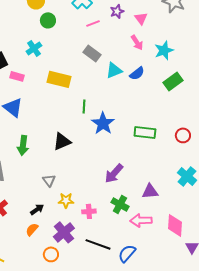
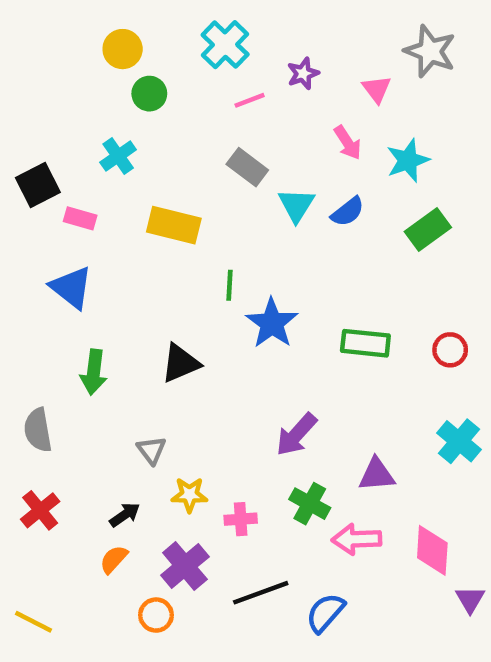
pink triangle: (141, 18) -> (377, 89), moved
cyan triangle: (114, 70) -> (296, 205), turned -36
black line: (98, 244) -> (261, 593), turned -40

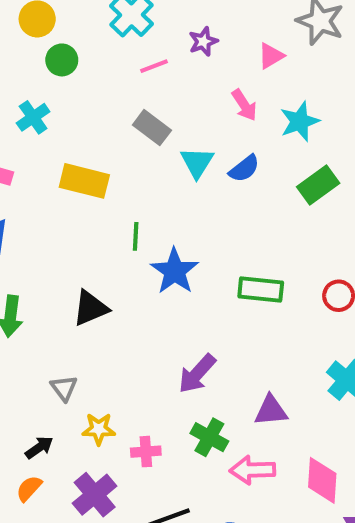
pink triangle: (377, 89) -> (271, 56), turned 36

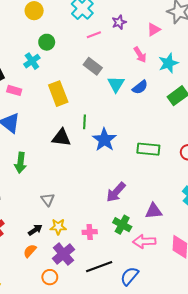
green circle: (62, 60) -> (47, 42), moved
yellow rectangle: (84, 181) -> (58, 94), turned 55
black triangle: (90, 308) -> (61, 138), moved, turned 30
yellow star: (99, 429) -> (58, 227), moved

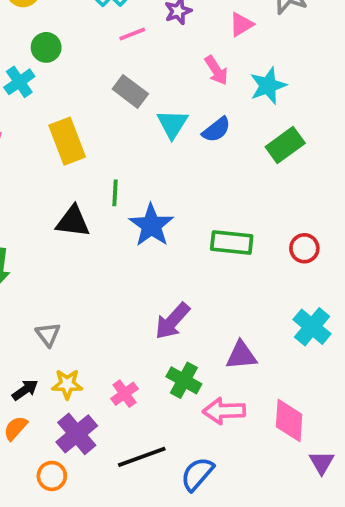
pink cross: (90, 232) -> (125, 394), turned -32

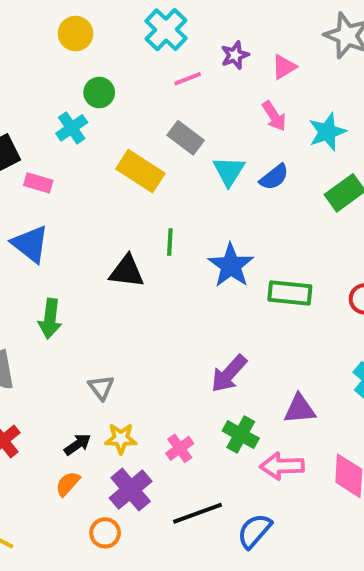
pink triangle: (241, 24) -> (284, 67), moved
yellow rectangle: (67, 141) -> (140, 171), moved, turned -36
blue star: (151, 225) -> (231, 266), moved

